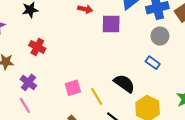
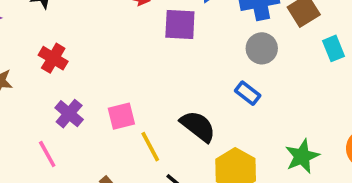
purple cross: (28, 82) -> (69, 114), moved
pink square: (73, 88) -> (121, 116), moved
pink line: (25, 105) -> (47, 154), moved

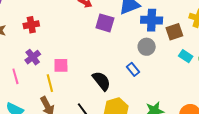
cyan rectangle: (333, 48) -> (186, 56), turned -48
red cross: (53, 58) -> (31, 25), turned 35
yellow line: (150, 147) -> (50, 83), moved

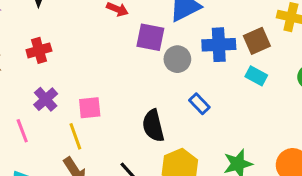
blue cross: (152, 20) -> (219, 45), moved
gray circle: (147, 47) -> (177, 59), moved
cyan rectangle: (186, 56) -> (256, 76), moved
black semicircle: (101, 81) -> (153, 126), turned -150

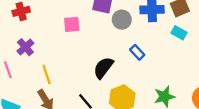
pink square: (90, 108) -> (72, 24), moved
black semicircle: (153, 126) -> (103, 68), turned 50

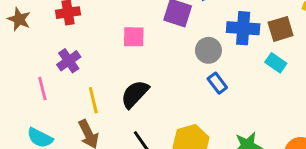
gray circle: (122, 20) -> (208, 50), moved
black semicircle: (103, 68) -> (135, 94), moved

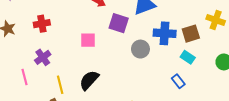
blue rectangle: (217, 83) -> (178, 81), moved

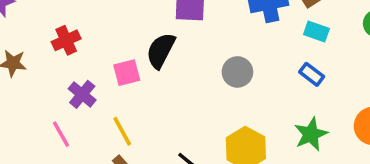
pink square: (88, 40) -> (127, 73), moved
gray circle: (140, 49) -> (237, 72), moved
black semicircle: (89, 80) -> (161, 51), moved

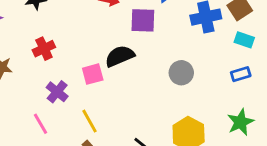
black semicircle: (161, 51) -> (120, 56), turned 40
blue rectangle: (312, 74) -> (241, 74), turned -54

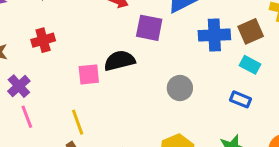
blue rectangle: (241, 74) -> (241, 99), turned 30
purple cross: (57, 92) -> (19, 86), moved

